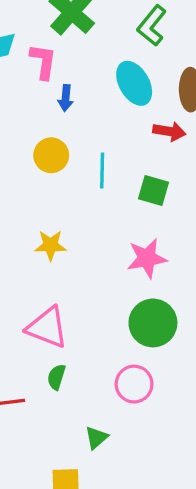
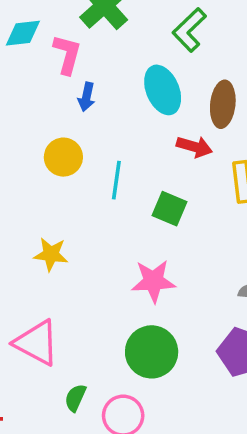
green semicircle: (56, 377) -> (75, 398), moved

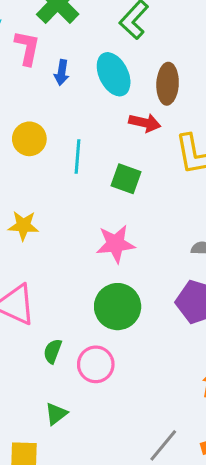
blue arrow: (87, 97) -> (62, 73), moved

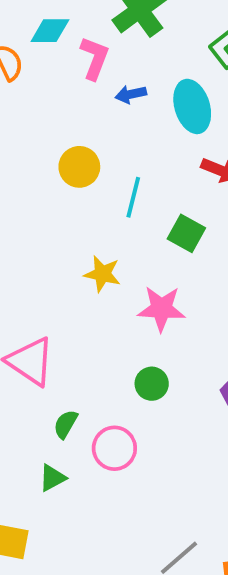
blue arrow: (62, 73) -> (131, 94), turned 60
yellow star: (23, 226) -> (102, 274), moved
green circle: (118, 307) -> (152, 384), size x0.6
green triangle: (56, 414) -> (52, 478), moved

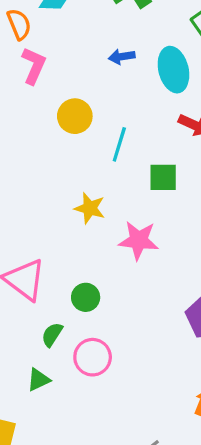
pink L-shape: (95, 58) -> (34, 66), moved
green square: (186, 233) -> (163, 177), turned -32
green circle: (152, 384) -> (86, 297), moved

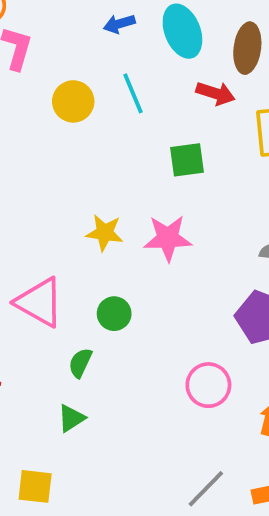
cyan line: (119, 144) -> (133, 93), moved, turned -32
yellow star: (90, 208) -> (105, 233), moved
pink circle: (93, 357) -> (208, 385), moved

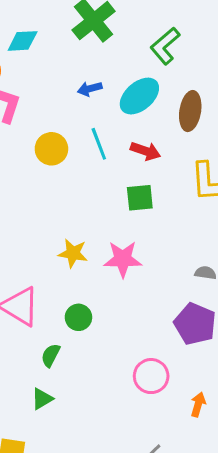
cyan ellipse: (182, 31) -> (139, 96), turned 69
red arrow: (216, 93) -> (145, 151), moved

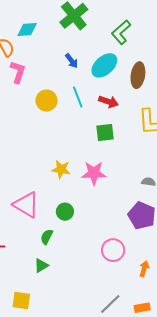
blue arrow: (90, 89) -> (72, 61), turned -112

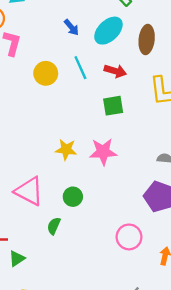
green triangle: (41, 265) -> (17, 258), moved

